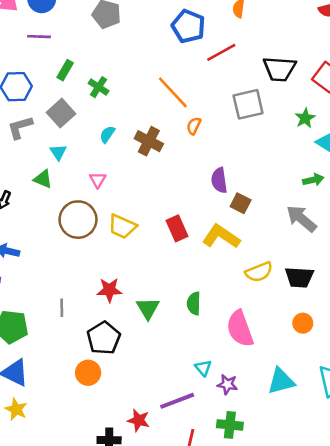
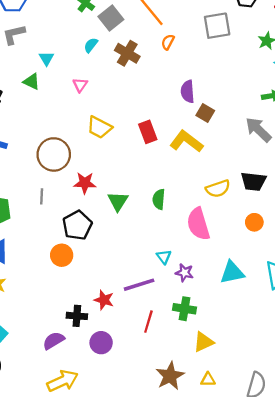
gray square: (61, 113) -> (111, 18), moved
brown circle: (78, 220) -> (54, 154), moved
yellow semicircle: (259, 272) -> (218, 189), moved

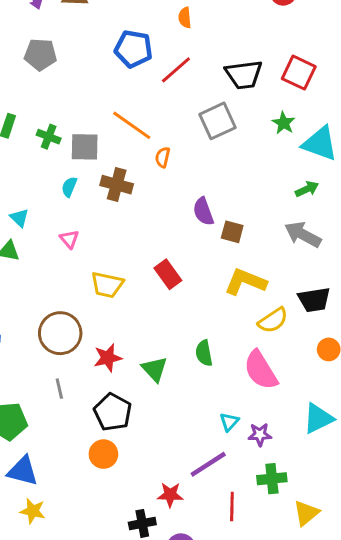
gray square: (111, 18) -> (85, 147), turned -35
yellow L-shape: (186, 141) -> (245, 282), moved
cyan triangle: (164, 257) -> (229, 422), turned 35

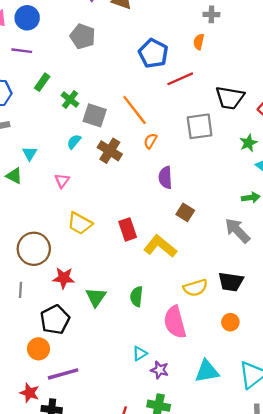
purple semicircle: (203, 211) -> (165, 178), moved
yellow L-shape: (245, 282) -> (160, 246), moved
purple line: (208, 464) -> (63, 374), moved
red star: (170, 495) -> (29, 393), moved

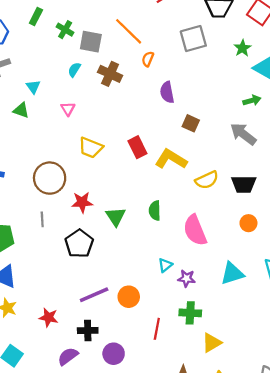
yellow semicircle: (195, 288) -> (207, 180), moved
orange circle: (39, 349) -> (129, 297), moved
red star: (29, 393) -> (49, 317), moved

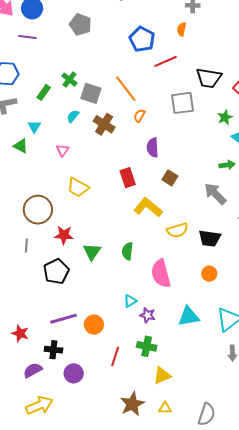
green rectangle: (36, 16) -> (44, 92), moved
red rectangle: (137, 147) -> (128, 178), moved

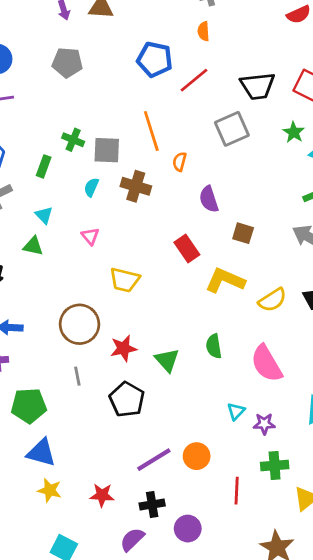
orange line: (126, 89) -> (151, 131), turned 36

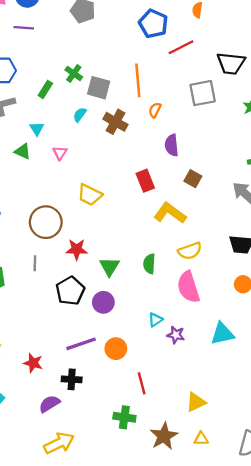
pink triangle: (90, 236) -> (60, 153), moved
yellow semicircle: (272, 300) -> (190, 251), moved
green cross: (275, 465) -> (124, 417), moved
red line: (237, 491) -> (142, 383), turned -30
purple circle: (188, 529) -> (103, 302), moved

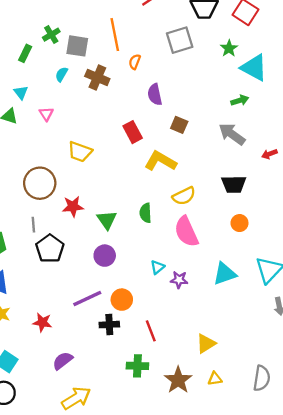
green cross: (74, 73) -> (51, 35), turned 30
black pentagon: (70, 291) -> (50, 249), moved
black cross: (72, 379) -> (109, 325), moved

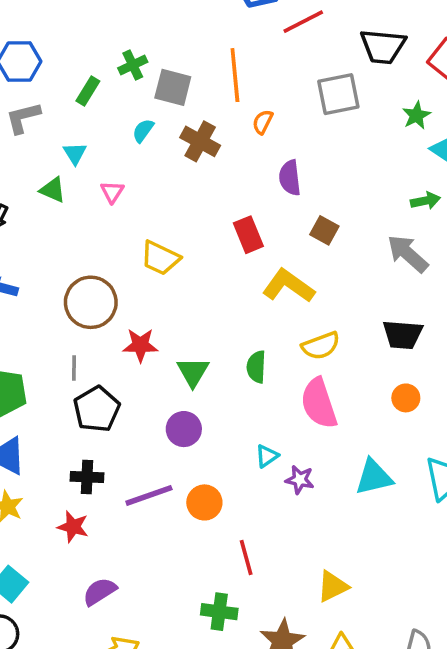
black cross: (109, 325) -> (87, 477), moved

